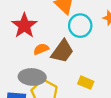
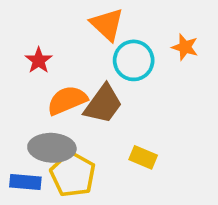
red star: (24, 26) -> (39, 60), size x0.6
orange semicircle: (41, 49) -> (67, 100), size x1.5

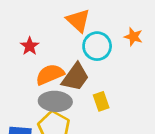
gray ellipse: (52, 148) -> (55, 101), moved
yellow rectangle: (143, 157) -> (101, 101), moved, turned 48

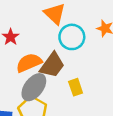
gray ellipse: (55, 101) -> (34, 87), turned -56

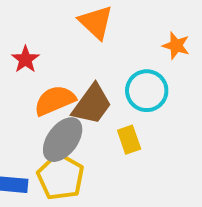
cyan circle: (72, 37) -> (147, 91), moved

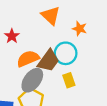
orange star: (176, 46) -> (80, 29), moved
cyan circle: (147, 91) -> (66, 53), moved

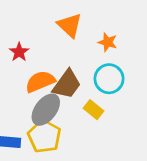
cyan circle: (66, 53) -> (109, 79), moved
yellow rectangle: (69, 80) -> (94, 110), turned -32

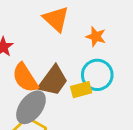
orange semicircle: (40, 82) -> (25, 78), turned -100
yellow rectangle: (94, 110) -> (81, 90), moved, turned -54

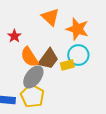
orange star: (96, 37) -> (77, 29), size x1.6

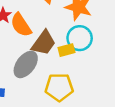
orange semicircle: (29, 57) -> (21, 25), moved
yellow pentagon: (32, 96) -> (59, 87), moved, turned -30

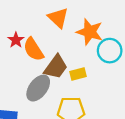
cyan circle: (80, 38) -> (110, 51), moved

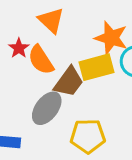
orange triangle: (58, 18) -> (51, 20), moved
yellow rectangle: (78, 74) -> (97, 67), moved, size x1.6

